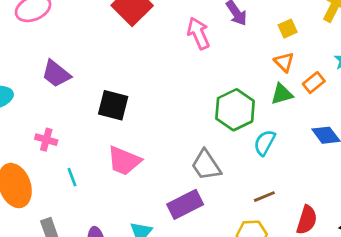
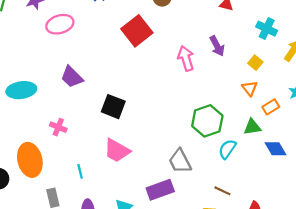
yellow square: (288, 29) -> (255, 63), turned -32
green triangle: (282, 94) -> (252, 127), moved
cyan line: (72, 177) -> (80, 171), moved
brown line: (264, 197) -> (222, 191), turned 42

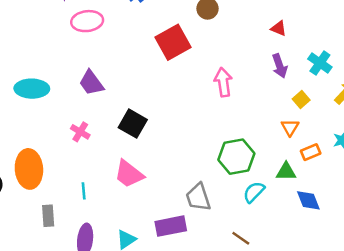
purple arrow: (217, 46) -> (280, 66), moved
pink cross: (58, 127) -> (80, 132), moved

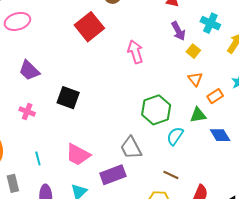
yellow square: (301, 100) -> (193, 51), moved
pink trapezoid: (129, 174) -> (78, 155), moved

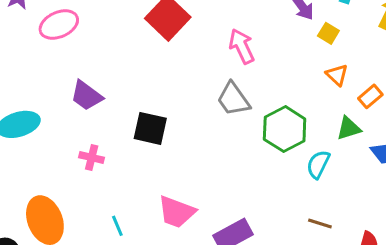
gray trapezoid: (131, 148) -> (233, 99), moved

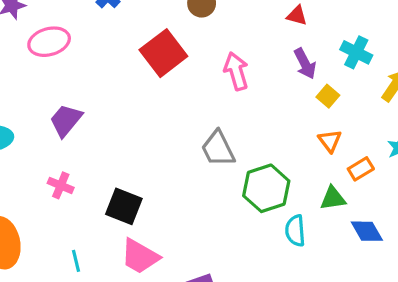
pink arrow: (242, 46) -> (236, 71), moved
purple trapezoid: (87, 96) -> (66, 120), turned 84
black square: (150, 128) -> (124, 206), moved
cyan semicircle: (318, 164) -> (295, 231), turned -40

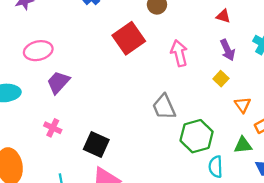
pink ellipse: (49, 42) -> (38, 51), moved
yellow square: (328, 96) -> (221, 79), moved

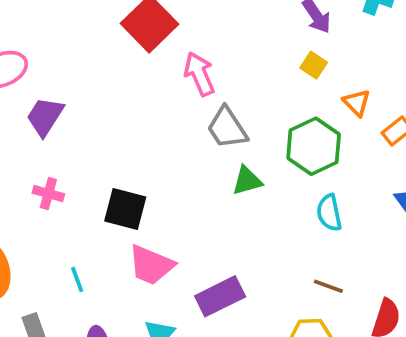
pink arrow: (179, 53) -> (199, 74), moved
green hexagon: (197, 136) -> (314, 146), moved
green triangle: (243, 145) -> (247, 181), moved

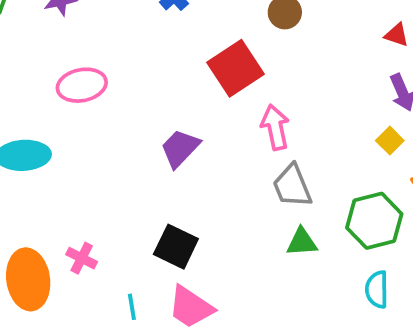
purple trapezoid: (45, 116) -> (180, 148), moved
pink cross: (48, 193) -> (82, 258), moved
cyan line: (77, 279) -> (132, 307), moved

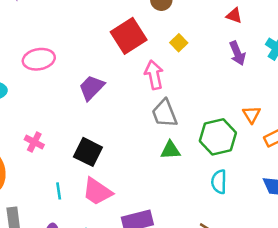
pink ellipse: (82, 85) -> (39, 59), moved
yellow square: (390, 141) -> (179, 43), moved
pink cross: (82, 258) -> (34, 142), moved

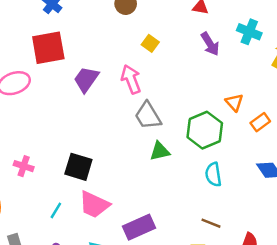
red square: (129, 36) -> (48, 48), moved, turned 32
purple trapezoid: (92, 88) -> (86, 79), moved
cyan line: (59, 191) -> (56, 210), turned 49

